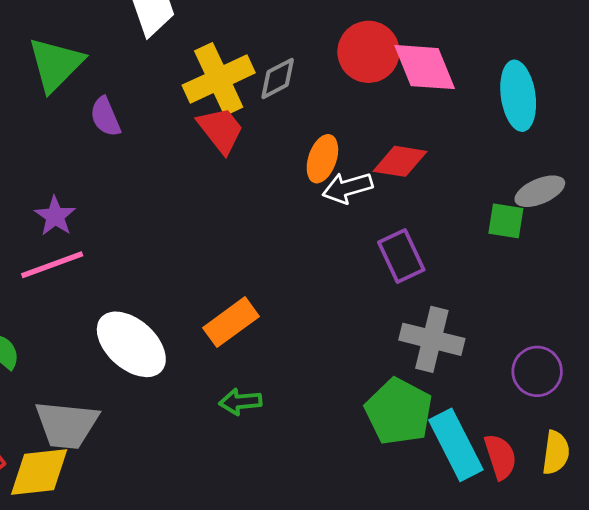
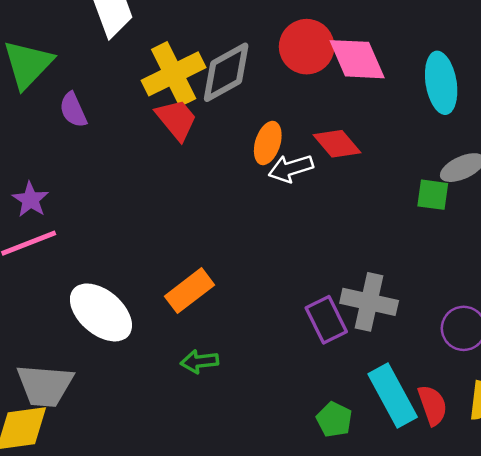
gray diamond: (278, 78) -> (226, 72), size x1.6
red diamond: (400, 161) -> (337, 144), turned 42
purple rectangle: (401, 256) -> (326, 320), moved
green pentagon: (399, 412) -> (334, 420), moved, size x0.6

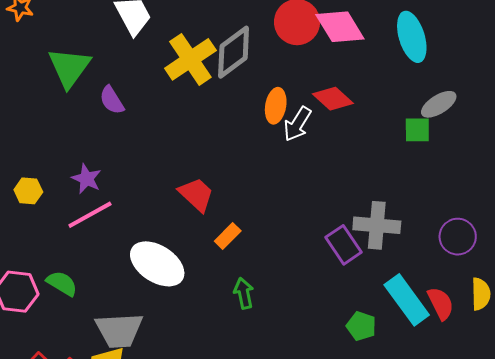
red trapezoid: (176, 119) -> (196, 194), moved
white arrow: (291, 168) -> (297, 124), turned -33
orange rectangle: (189, 291) -> (228, 236), size x0.7
green arrow: (199, 361) -> (244, 293), turned 92

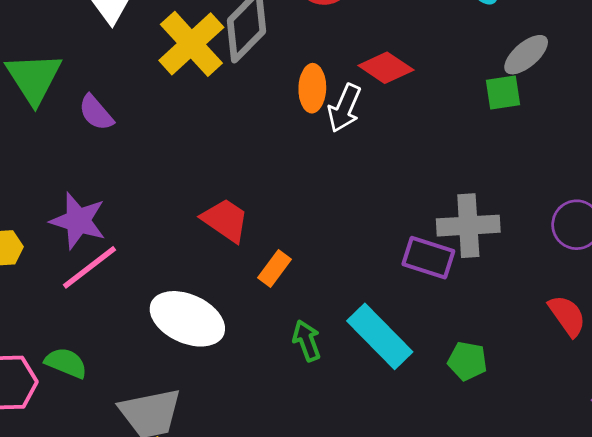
purple star: (87, 179) -> (78, 221), size x1.4
purple rectangle: (344, 245) -> (428, 258), turned -30
cyan rectangle: (407, 300) -> (380, 336), moved

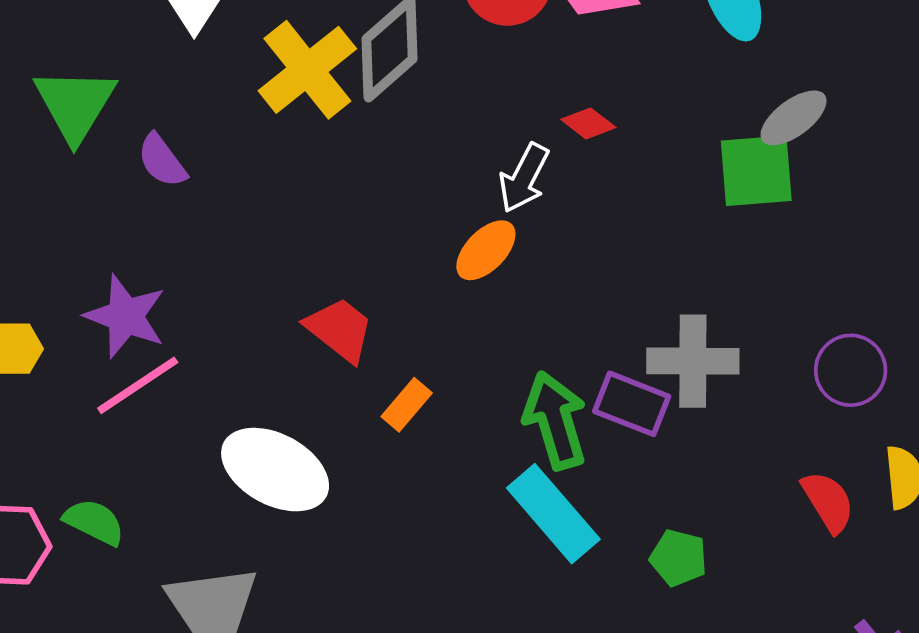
red diamond: (386, 68) -> (588, 123), size x0.7
orange ellipse: (312, 88) -> (486, 250), moved, turned 39
green square: (503, 93) -> (756, 171), size x1.5
green arrow: (307, 341) -> (555, 420), moved, size x1.6

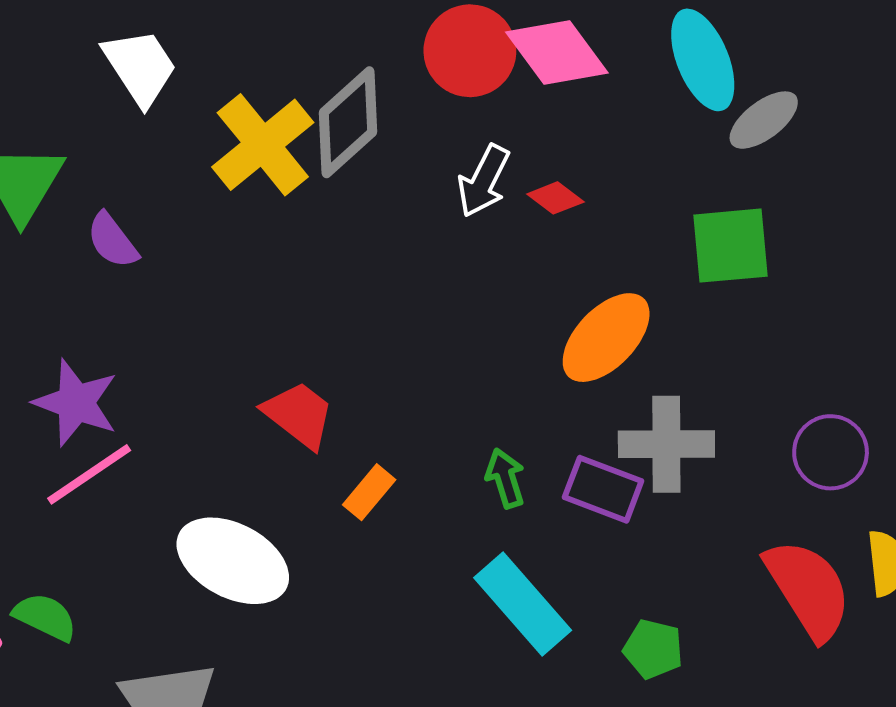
gray ellipse: (794, 118) -> (764, 120), moved
white arrow: (524, 178) -> (484, 181), moved
orange ellipse: (486, 250) -> (606, 338), moved, size x1.4
green arrow: (555, 420) -> (505, 478), moved, size x0.6
red semicircle: (828, 502) -> (808, 589), size x1.6

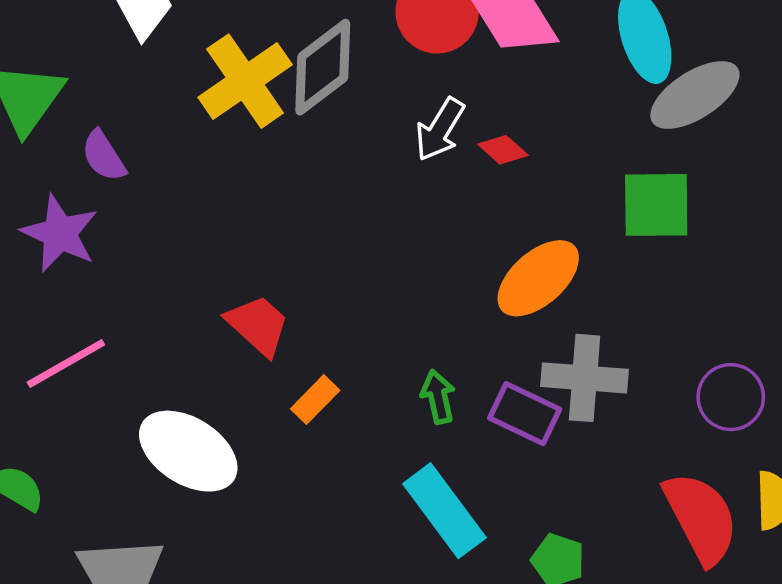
gray ellipse: (764, 120) -> (695, 95), size x1.4
purple star: (76, 403) -> (60, 233), moved

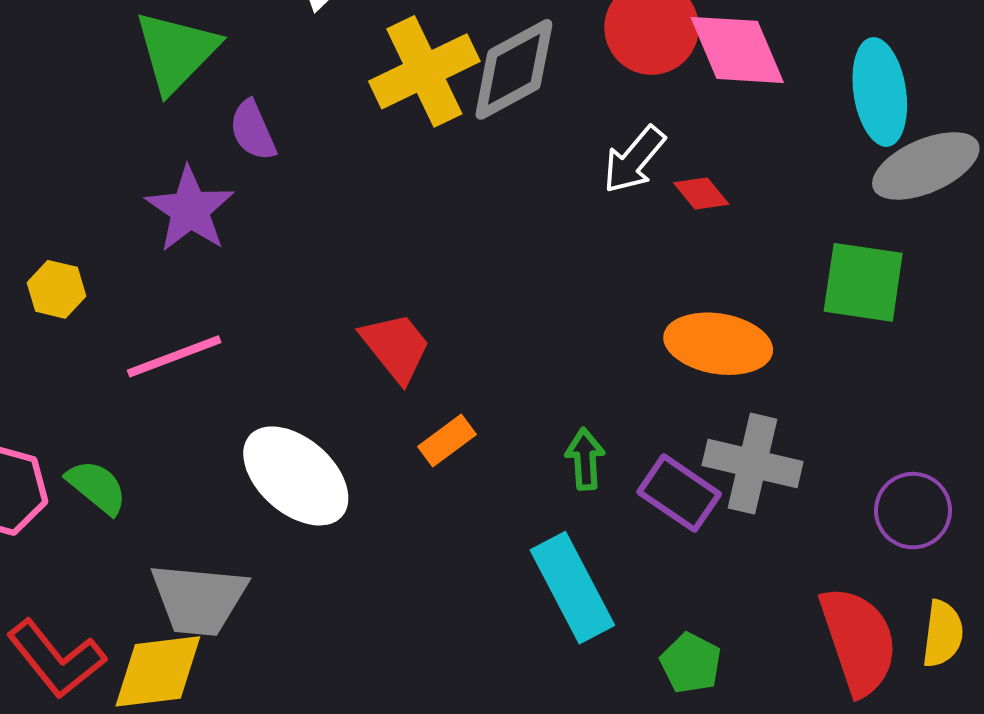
orange ellipse: (538, 278) -> (718, 344), turned 42

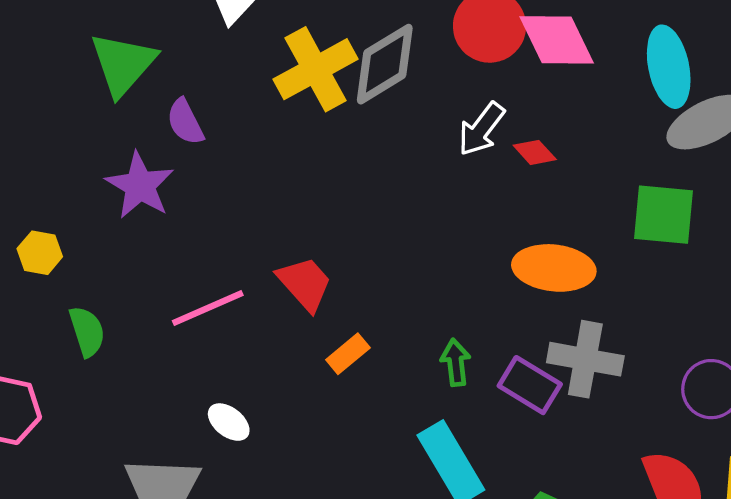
pink line: (174, 356) -> (208, 308), moved
white ellipse: (296, 476) -> (229, 422), moved, size x0.5
green semicircle: (97, 487) -> (87, 331), moved, turned 36

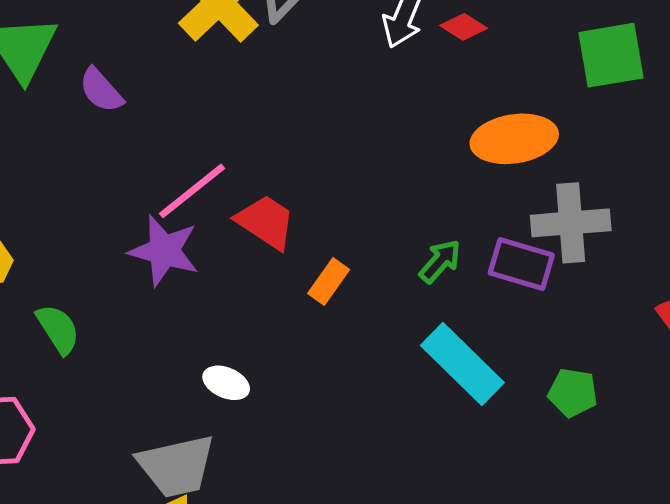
purple star: (140, 186) -> (164, 251), moved
pink line: (208, 308) -> (192, 191), moved
green arrow: (456, 362) -> (440, 261), turned 63

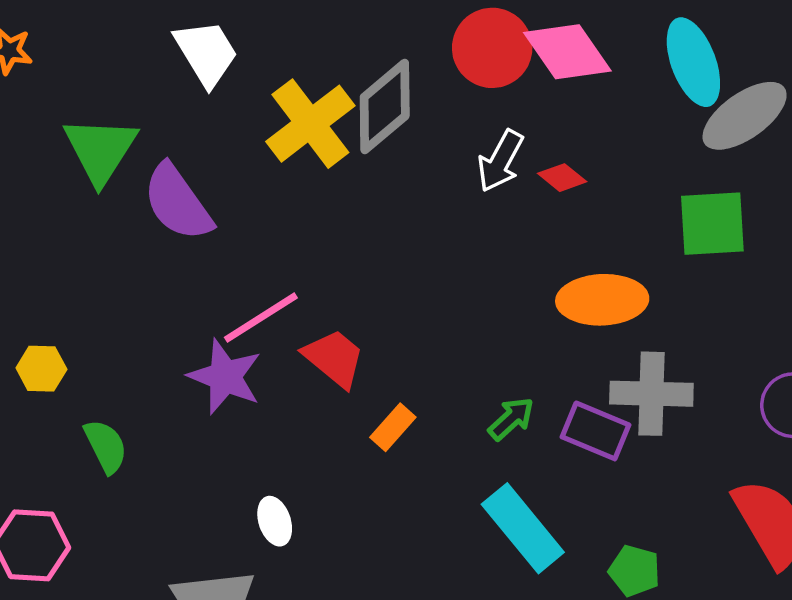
purple semicircle: (101, 90) -> (178, 202), size x1.6
white ellipse: (226, 383) -> (275, 521), turned 42

